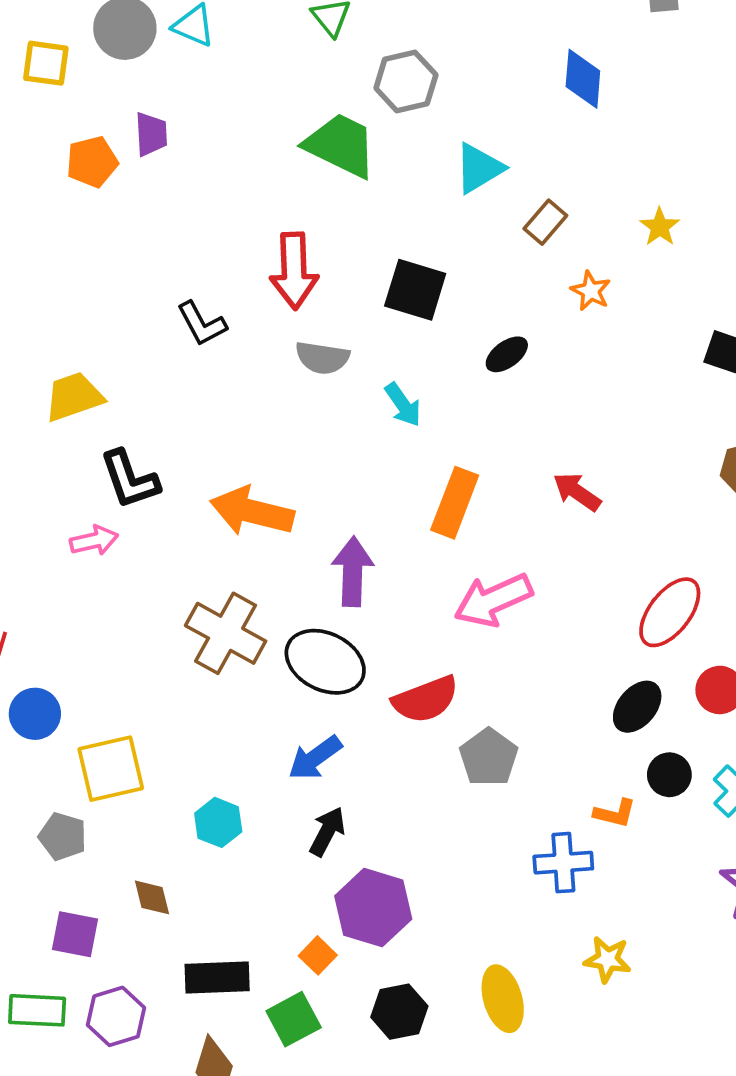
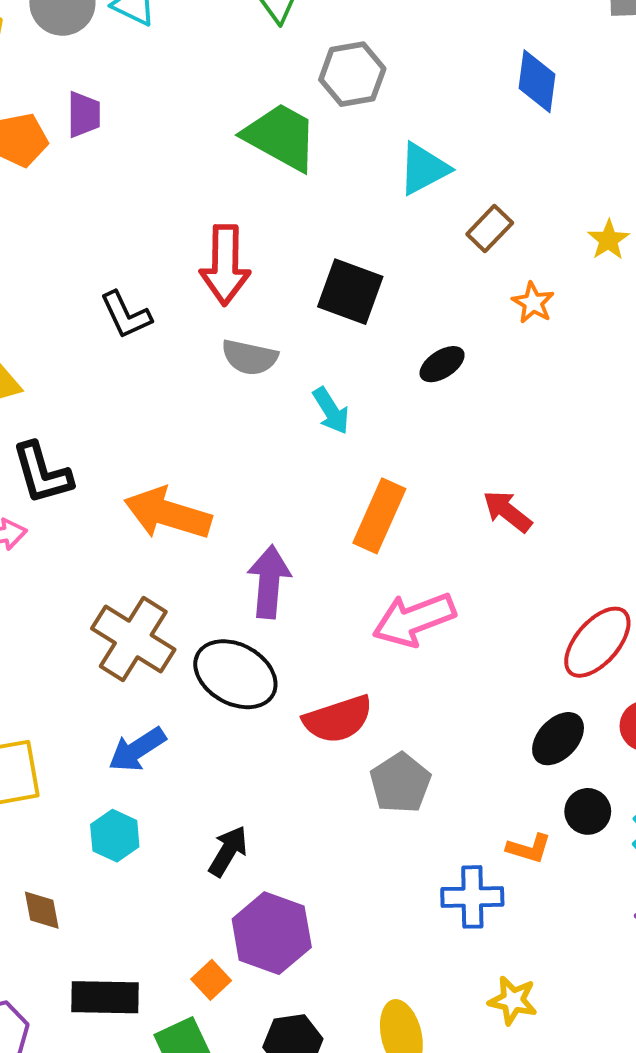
blue arrow: (315, 758) -> (137, 749), moved

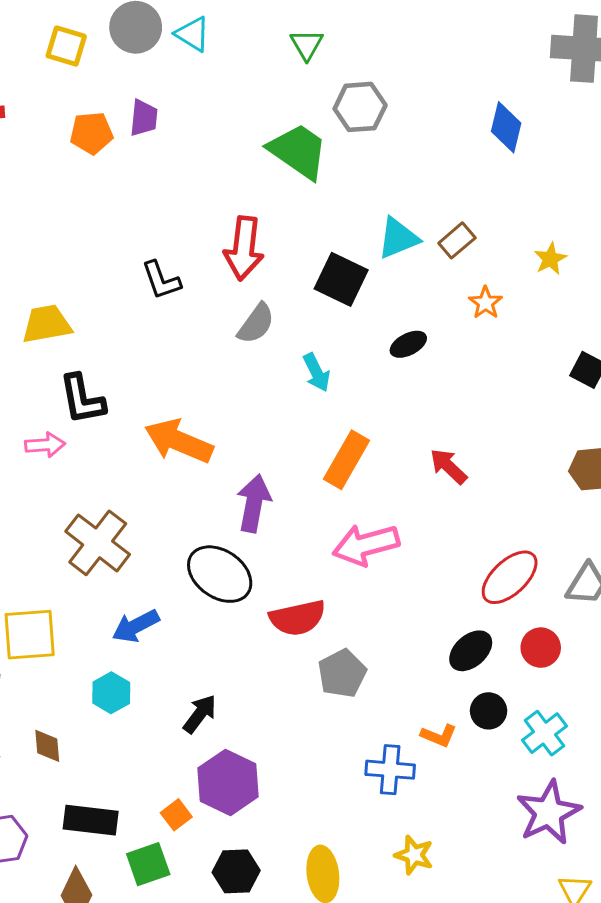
cyan triangle: (424, 169) -> (398, 238), moved
gray semicircle: (250, 357) -> (256, 324), turned -72
brown cross: (133, 639) -> (98, 543), moved

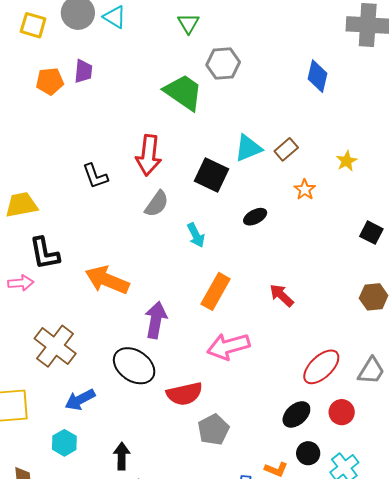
black arrow: (200, 714) -> (122, 456), turned -36

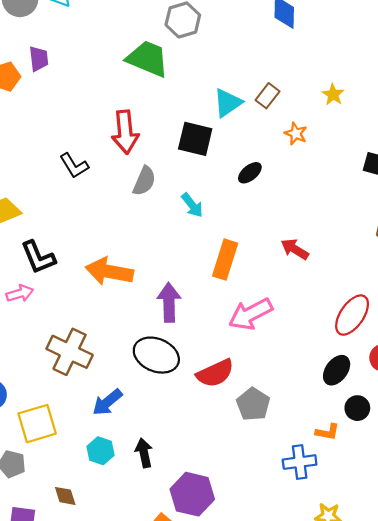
black arrow: (122, 456) -> (144, 453), moved

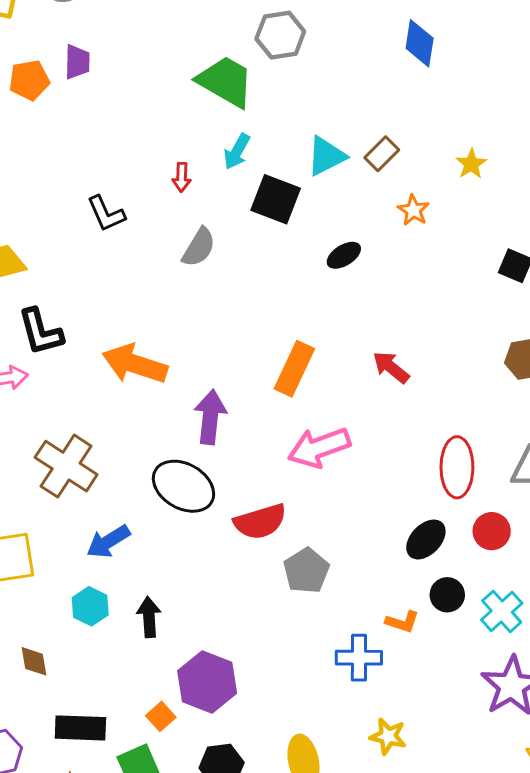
red arrow: (125, 132) -> (182, 177), size x0.5
cyan arrow: (192, 205) -> (237, 152), moved, turned 60
red ellipse: (352, 315) -> (457, 467), turned -42

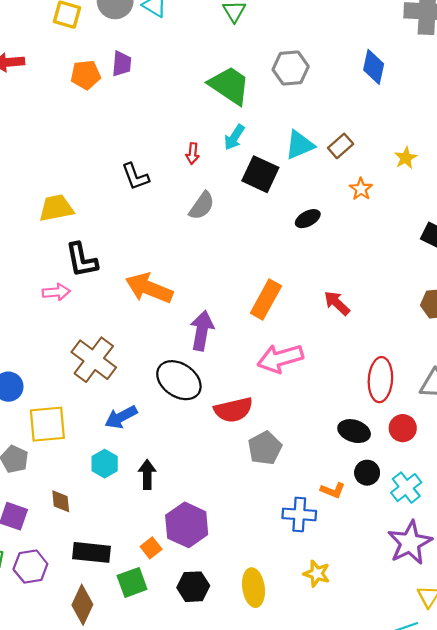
gray hexagon: (280, 35) -> (291, 68), moved
black ellipse: (426, 539) -> (354, 431), turned 60

